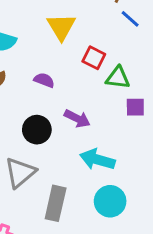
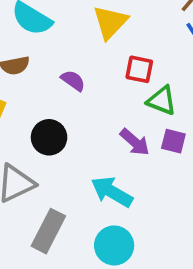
red square: (94, 58) -> (139, 69), turned -30
purple arrow: (77, 118) -> (135, 142), moved

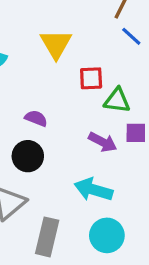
purple semicircle: (73, 81) -> (36, 118), moved

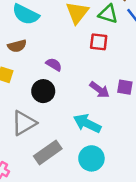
green triangle: (117, 100) -> (108, 14), moved
gray rectangle: (47, 237) -> (48, 152), turned 32

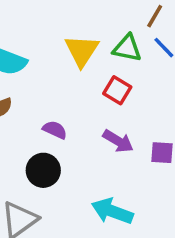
red square: (99, 42) -> (117, 90), turned 30
purple arrow: (100, 90) -> (118, 141), moved

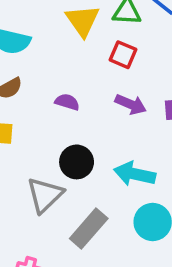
black circle: (43, 170) -> (77, 162), moved

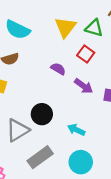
purple semicircle: (67, 102) -> (58, 69), moved
cyan arrow: (135, 174) -> (76, 130), size x0.7

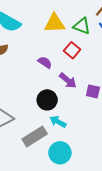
yellow triangle: (65, 27) -> (55, 23), turned 45
black circle: (42, 114) -> (47, 100), moved
gray rectangle: (40, 157) -> (35, 137), moved

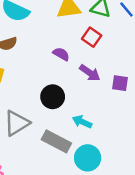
black circle: (47, 100) -> (53, 97), moved
gray rectangle: (35, 137) -> (56, 141), turned 65

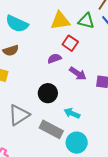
red square: (92, 37) -> (70, 43), moved
purple semicircle: (61, 54) -> (54, 58), turned -48

